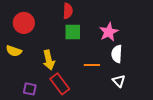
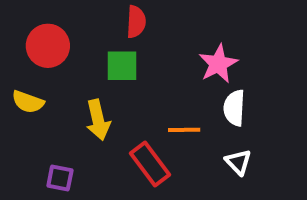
green square: (73, 32) -> (122, 66), moved
red rectangle: (60, 84) -> (150, 164), moved

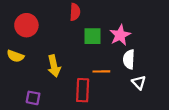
green square: (122, 66) -> (93, 36), moved
white triangle: (238, 162) -> (139, 82), moved
red rectangle: (150, 164) -> (83, 90), turned 40

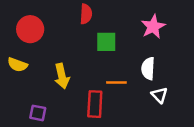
pink star: (120, 35) -> (153, 27), moved

